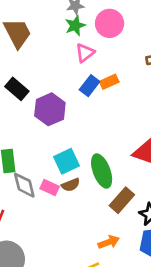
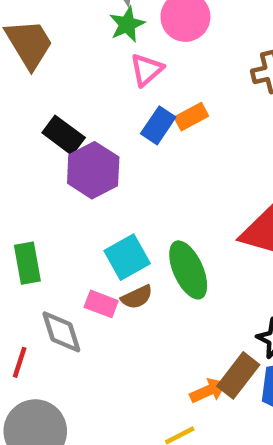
black rectangle: (17, 89) -> (64, 135), moved
gray diamond: (24, 185) -> (61, 332), moved
brown rectangle: (122, 200) -> (238, 375), moved

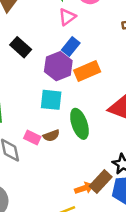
orange rectangle: (191, 117) -> (87, 71), moved, size x1.5
purple hexagon: (93, 170) -> (58, 66), moved
cyan square: (127, 257) -> (51, 100), moved, turned 30

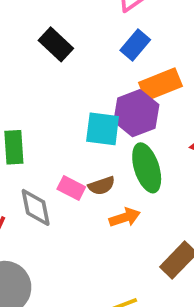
purple hexagon: (58, 66) -> (136, 113), moved
orange arrow: (84, 188) -> (125, 217), moved

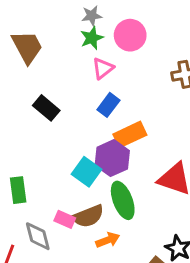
cyan square: (103, 129) -> (87, 172), turned 32
brown semicircle: (102, 186) -> (88, 216), size x1.5

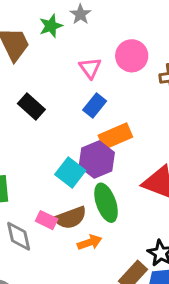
gray star: (92, 16) -> (80, 14), turned -30
pink circle: (130, 35) -> (132, 56), moved
green star: (92, 38) -> (51, 26), moved
pink triangle: (103, 68) -> (90, 68), turned -30

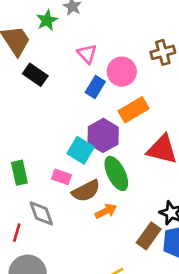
pink circle: (132, 56) -> (122, 72), moved
black rectangle: (31, 106) -> (35, 75), moved
orange rectangle: (115, 136) -> (134, 110), moved
pink rectangle: (47, 220) -> (62, 177), moved

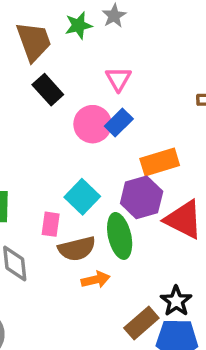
pink circle: (122, 72) -> (93, 124), moved
purple hexagon: (103, 135) -> (142, 197), moved
pink rectangle: (62, 177) -> (51, 224), turned 66

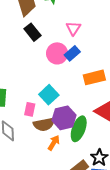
purple hexagon: (142, 197) -> (64, 118), moved
green ellipse: (120, 236) -> (79, 129), moved, turned 30
orange arrow: (96, 280) -> (54, 143), turned -49

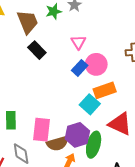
pink circle: (57, 53) -> (96, 64), moved
cyan square: (49, 95) -> (90, 104), moved
pink rectangle: (30, 109) -> (41, 130), size x1.6

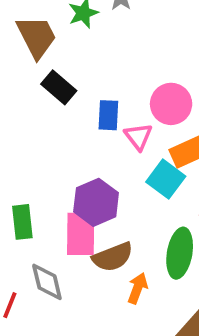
pink triangle: (78, 42) -> (138, 137), moved
blue rectangle: (80, 68) -> (108, 115), moved, turned -35
purple hexagon: (77, 135) -> (96, 202), moved

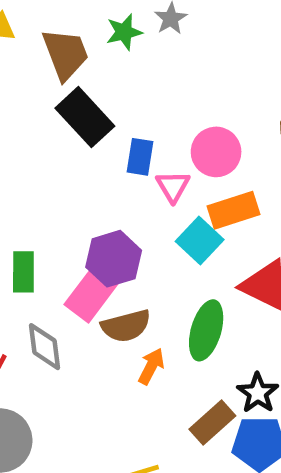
black rectangle: (59, 87) -> (85, 117), size x1.4
pink rectangle: (81, 234) -> (91, 294), turned 30

